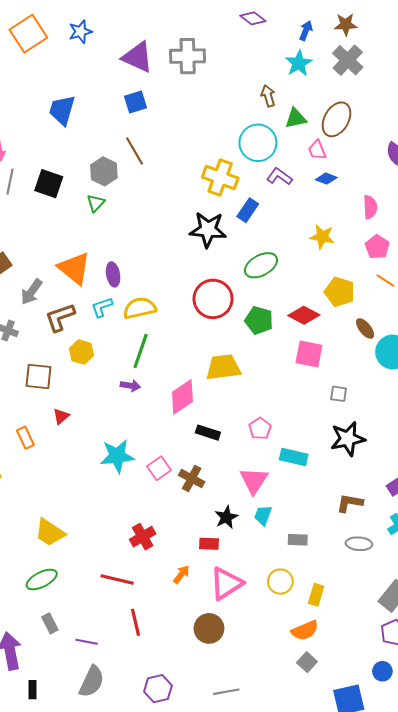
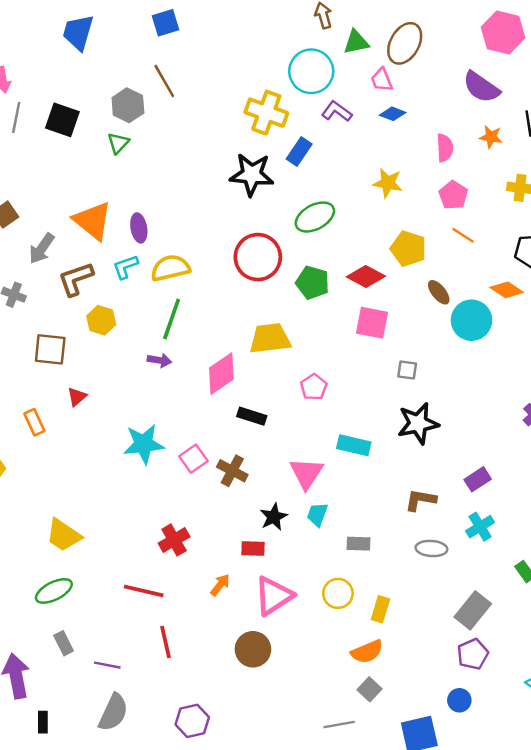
pink pentagon: (260, 428) -> (314, 387), moved
gray line: (226, 692) -> (339, 725), moved

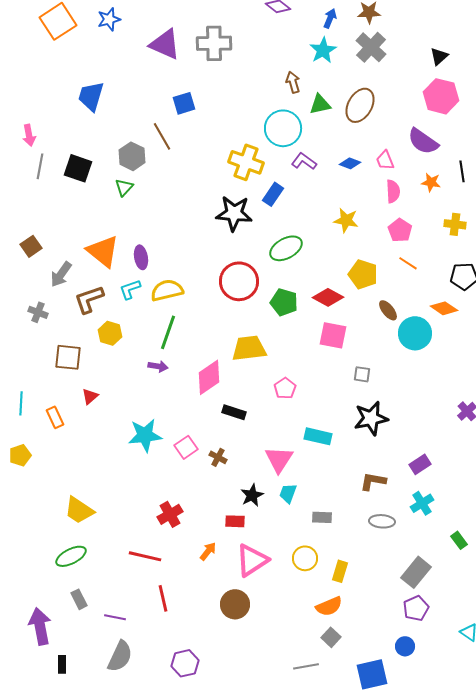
blue square: (166, 23) -> (184, 103), moved
pink trapezoid: (382, 80) -> (385, 160), moved
brown cross: (232, 471) -> (218, 457), size x0.7

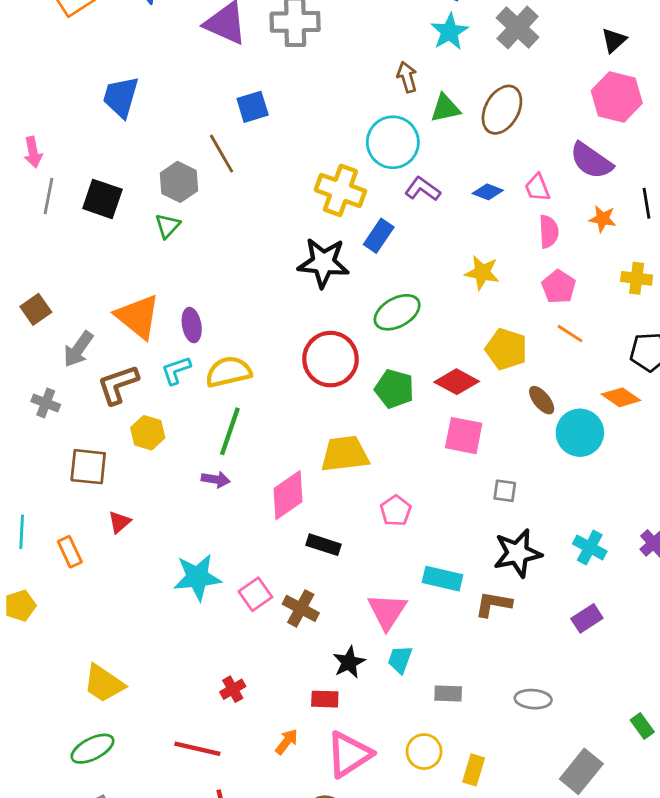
brown cross: (218, 457) -> (301, 608), size x1.4
brown L-shape: (373, 481) -> (493, 604), moved
cyan cross: (422, 503) -> (590, 547), moved, turned -30
red cross: (170, 514) -> (233, 689), size x0.7

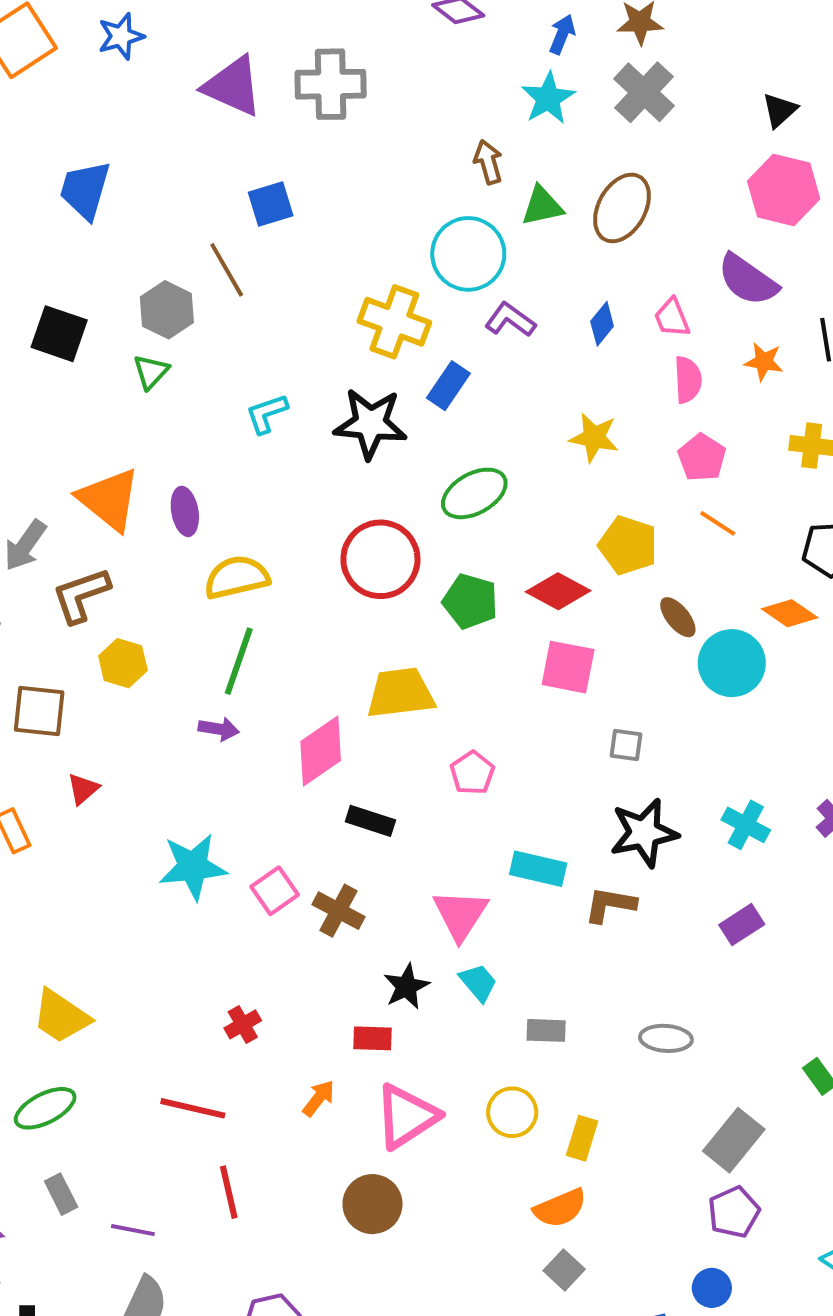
blue diamond: (488, 192) -> (602, 324), turned -72
cyan L-shape: (176, 370) -> (267, 414), moved
cyan trapezoid: (400, 659) -> (478, 983), turned 120

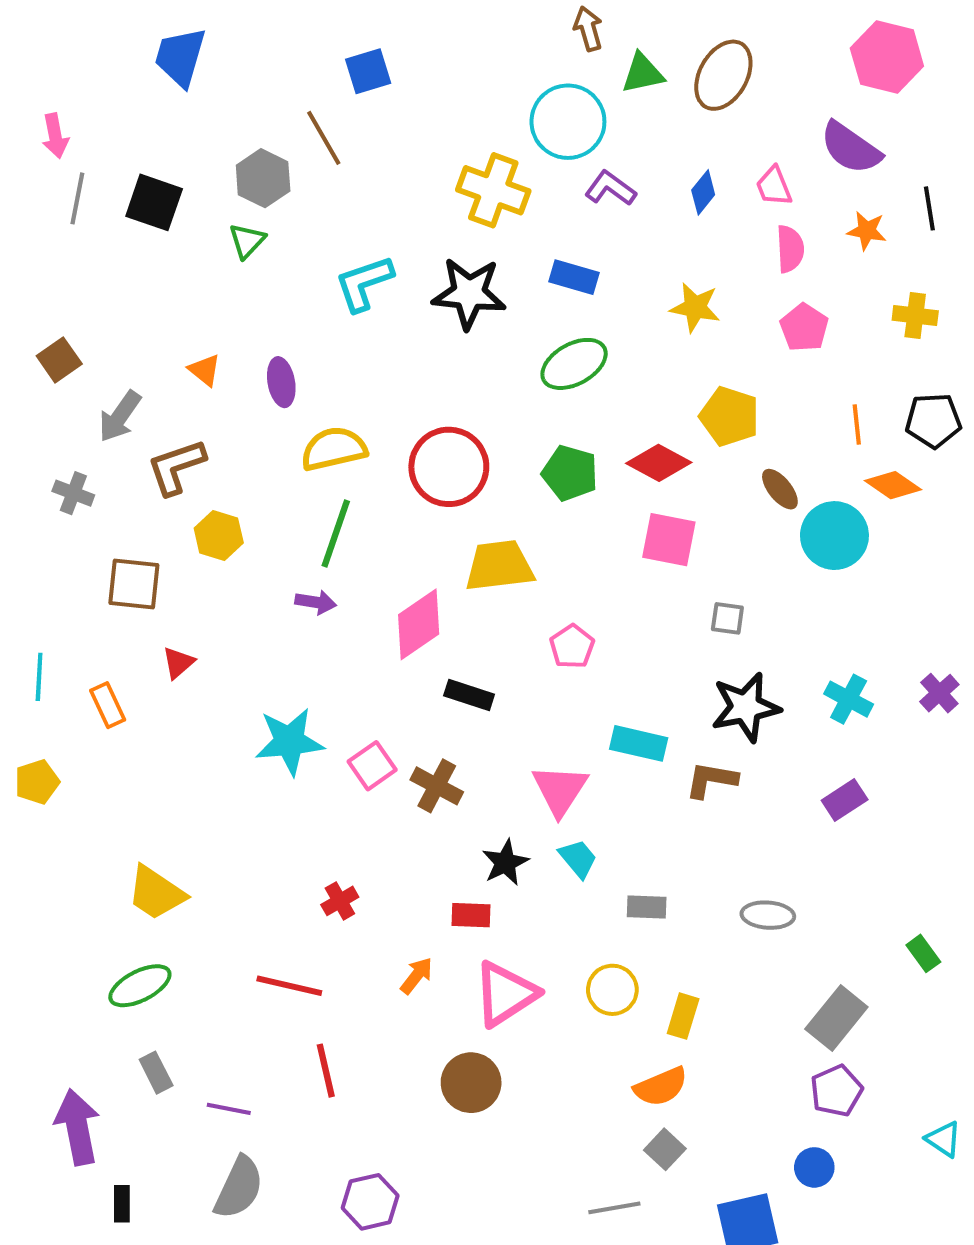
blue rectangle: (448, 386) -> (574, 277), moved, turned 72
cyan L-shape: (267, 414) -> (364, 283), size x1.4
orange triangle: (109, 499) -> (205, 370), size x0.5
orange line: (718, 523) -> (857, 425), moved, turned 51
red circle: (380, 559) -> (449, 467), moved

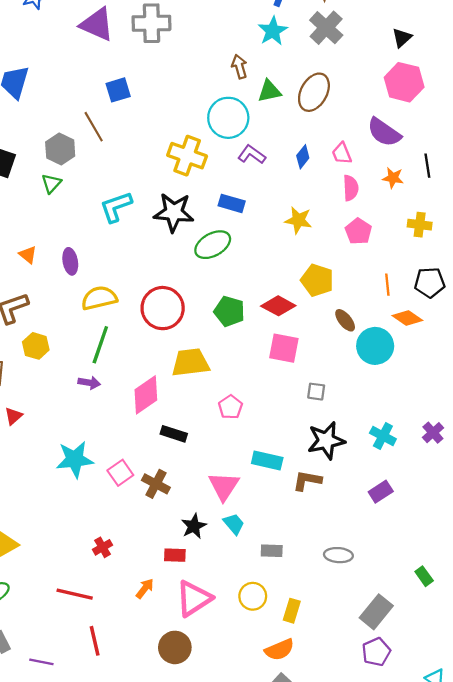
green ellipse: (574, 364) -> (213, 245), moved

